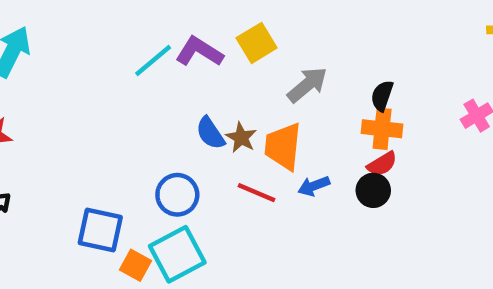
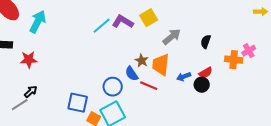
orange cross: (382, 129) -> (234, 60), moved
blue semicircle: (210, 133) -> (132, 74), moved
blue arrow: (314, 186) -> (184, 77), moved

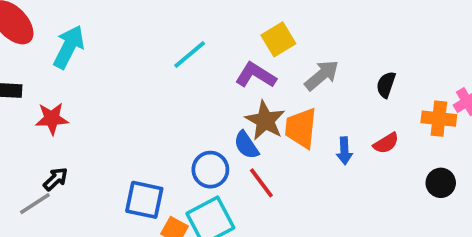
purple L-shape: (123, 22) -> (256, 75), moved
brown star: (142, 61) -> (265, 121), size x1.5
blue arrow: (184, 77) -> (344, 151), turned -72
black circle: (202, 85) -> (441, 183), moved
red line: (149, 86) -> (261, 183), moved, turned 30

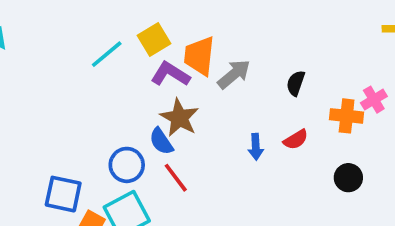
yellow square: (278, 39) -> (154, 40), moved
orange trapezoid: (301, 128) -> (199, 56), moved

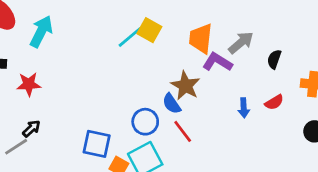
yellow square: (154, 40) -> (149, 30), moved, turned -30
purple L-shape: (170, 74) -> (217, 62), moved
gray arrow: (234, 74) -> (241, 43), moved

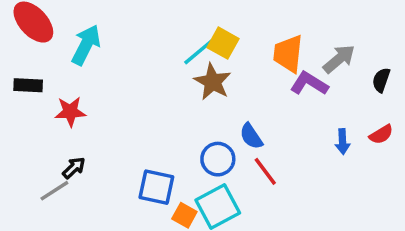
brown star: (185, 86) -> (213, 82), moved

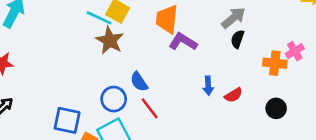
cyan line: (198, 52) -> (99, 18), turned 65
gray arrow: (339, 59) -> (233, 18), moved
red semicircle: (381, 134) -> (233, 95), moved

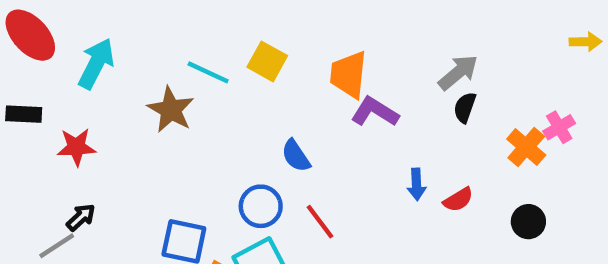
cyan line: (99, 18) -> (208, 72), moved
brown star: (110, 40) -> (171, 110), moved
orange cross: (275, 63) -> (526, 147), turned 35
blue semicircle: (139, 82) -> (296, 156), moved

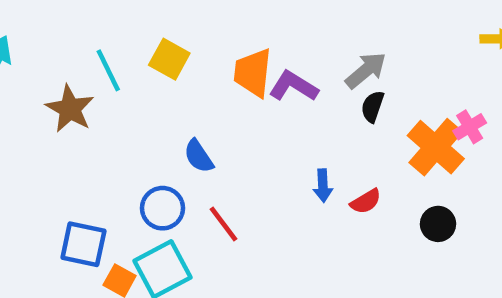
cyan line: (208, 72) -> (108, 70), turned 39
purple L-shape: (375, 112) -> (293, 86), moved
orange cross: (526, 147) -> (436, 147), size x1.4

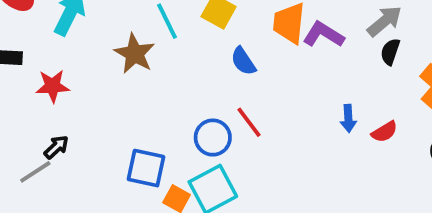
blue semicircle: (199, 156) -> (243, 61), moved
red line: (223, 224) -> (249, 122), moved

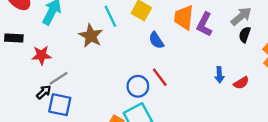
purple L-shape: (323, 35) -> (204, 24), turned -95
blue square: (146, 168) -> (60, 105), moved
gray line: (35, 172) -> (59, 78), moved

